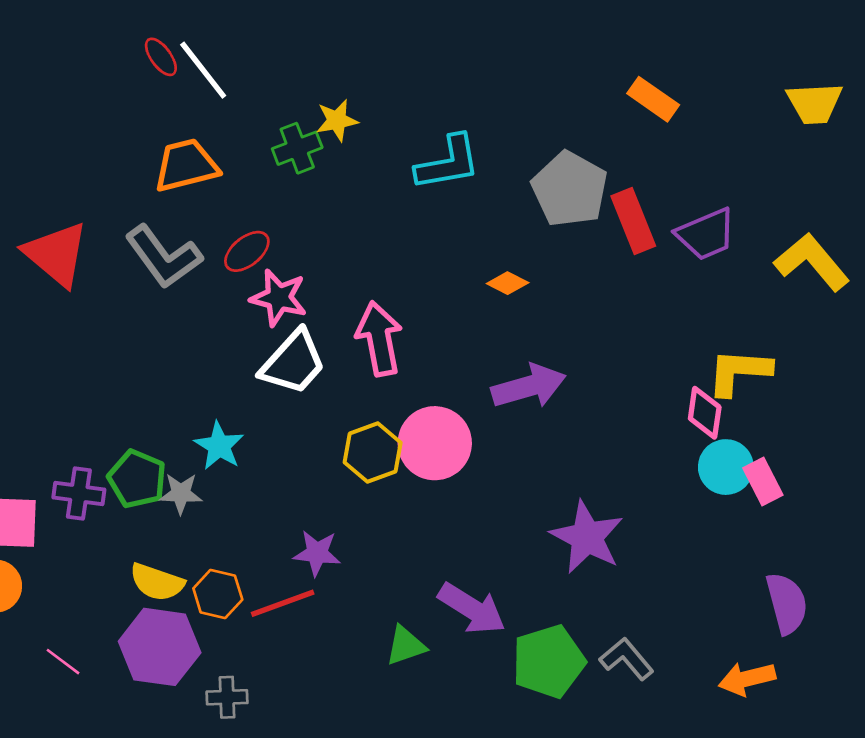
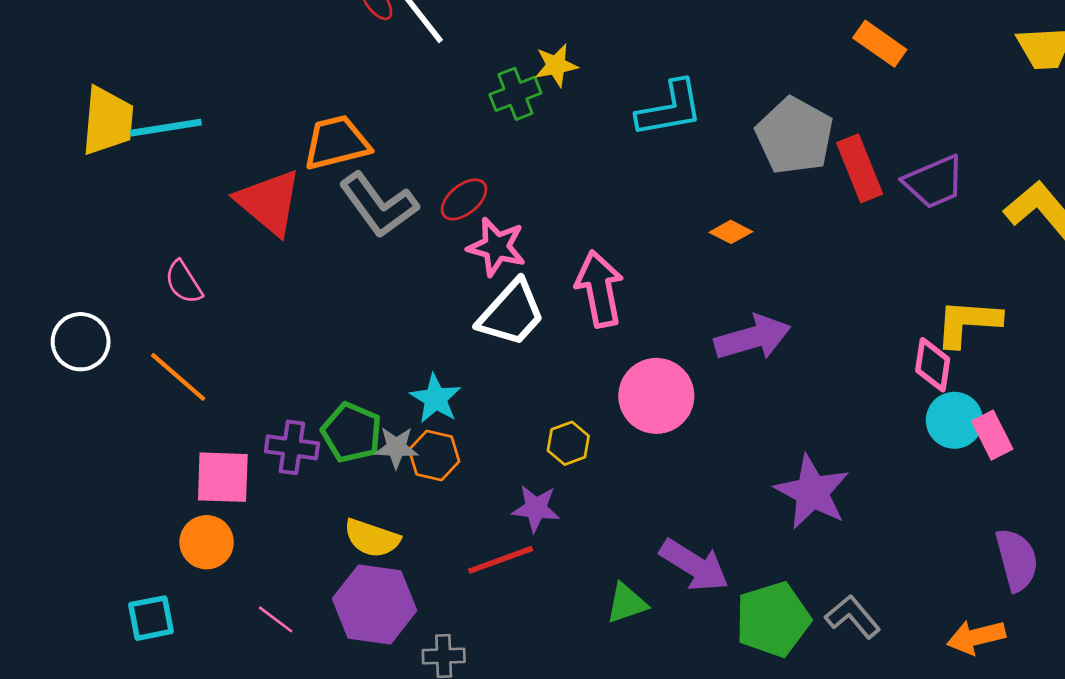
orange trapezoid: (186, 165) -> (337, 143), moved
yellow hexagon: (373, 452) -> (568, 443), moved, size x0.7
orange hexagon: (218, 594) -> (434, 455), moved

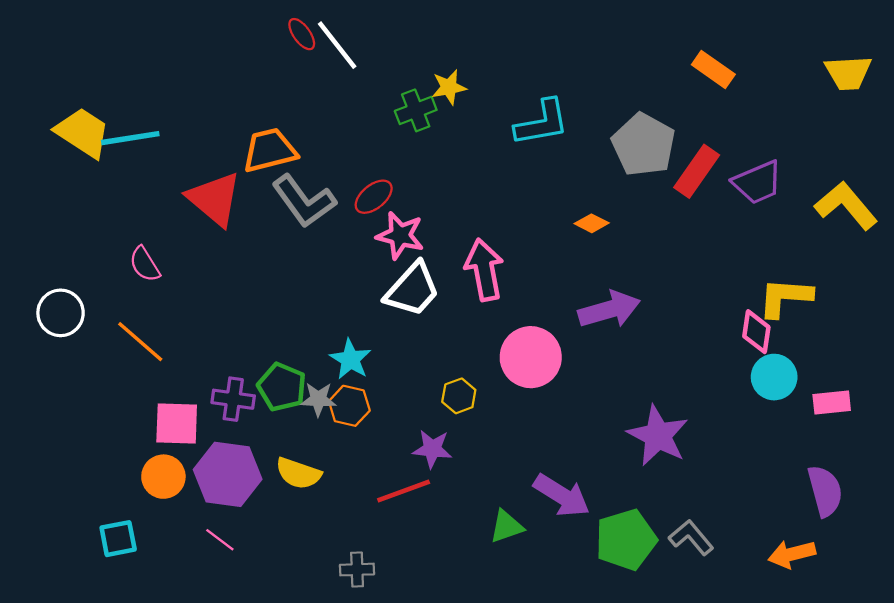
yellow trapezoid: (108, 121) -> (83, 133), turned -62
red rectangle: (860, 168) -> (697, 171), turned 57
pink rectangle: (992, 435) -> (832, 402), moved, turned -69
purple hexagon: (375, 605) -> (228, 474), moved

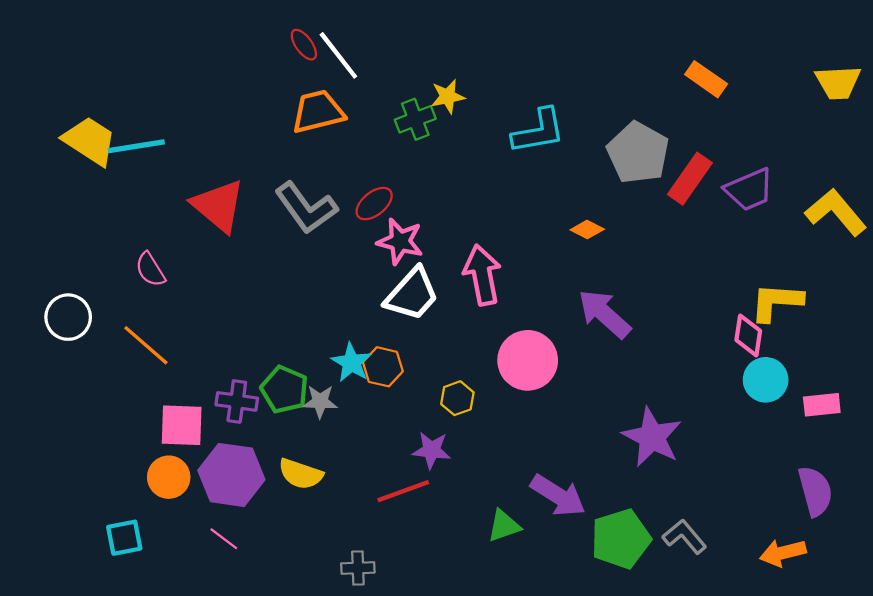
orange trapezoid: (270, 150) -> (318, 112), moved
purple arrow: (609, 310) -> (604, 314), turned -122
orange hexagon: (349, 406) -> (383, 367), moved

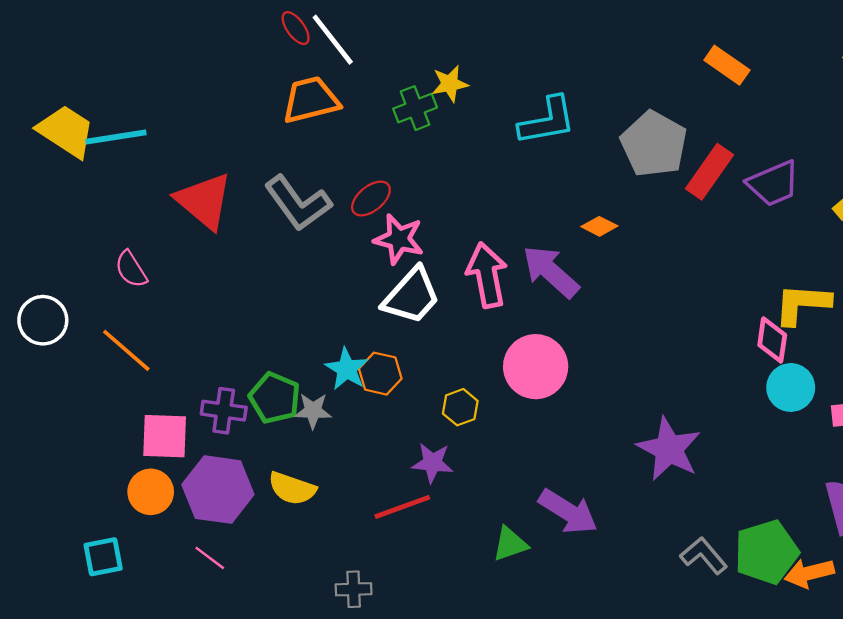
purple arrow: (604, 314) -> (551, 272), moved
green pentagon: (621, 539) -> (766, 552), moved

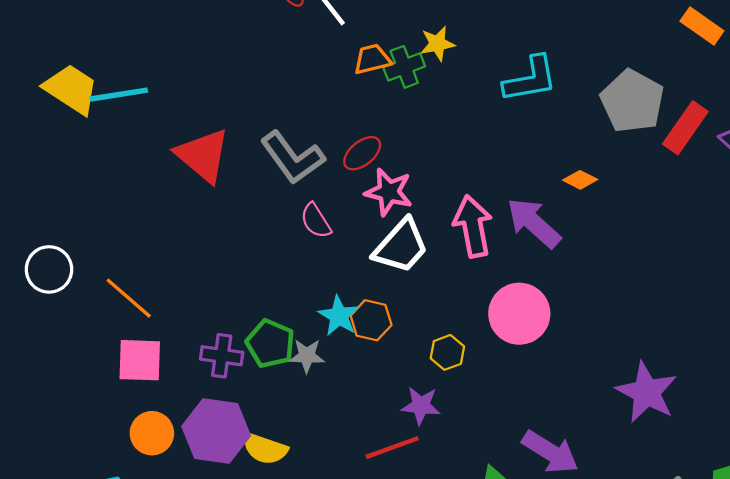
orange trapezoid: (311, 100) -> (372, 59), moved, size x0.7
pink semicircle: (131, 269) -> (316, 221), moved
pink square: (165, 436) -> (140, 360), moved
yellow semicircle: (292, 488) -> (265, 449), moved

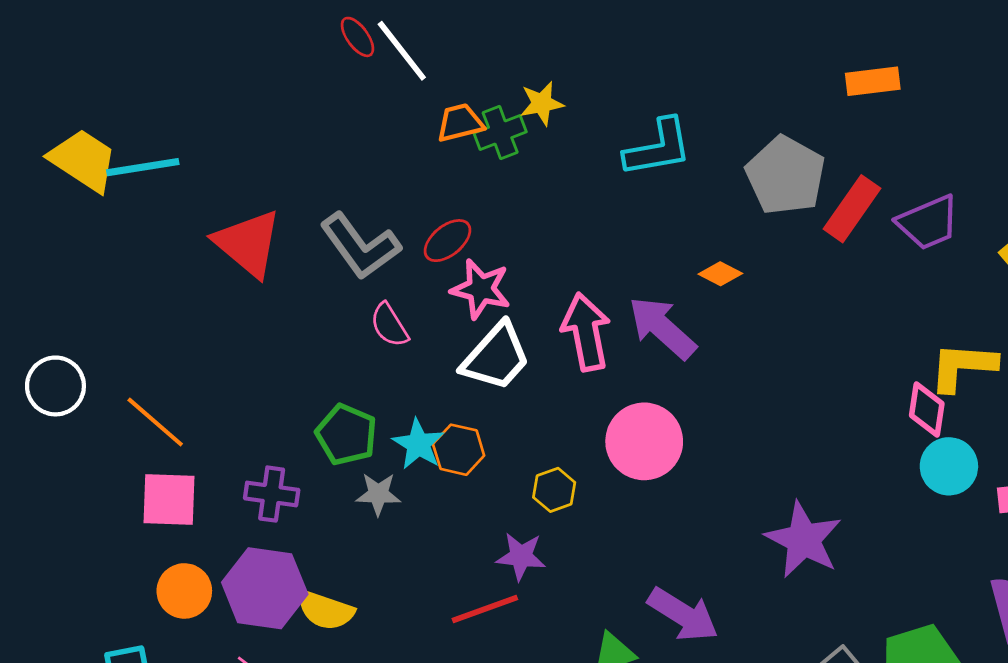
orange rectangle: (702, 26) -> (873, 81), turned -42
green pentagon: (270, 344) -> (346, 434), moved

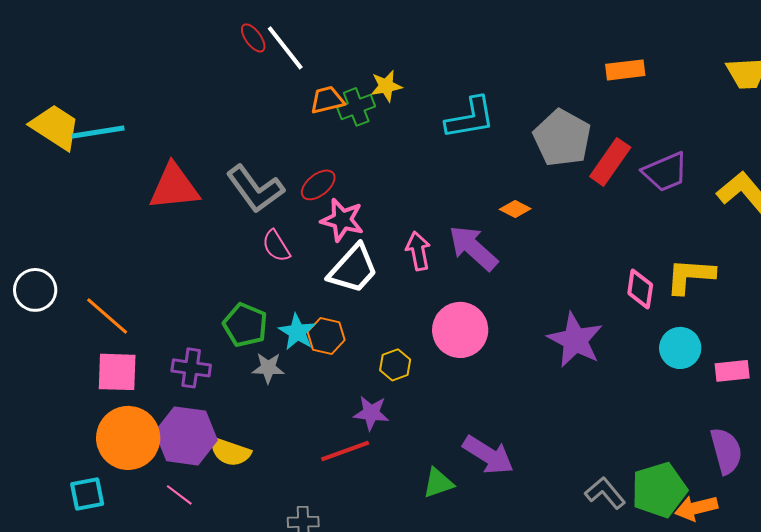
red triangle: (248, 243) -> (174, 187), turned -46
pink arrow: (586, 332) -> (418, 251), size x0.7
pink diamond: (927, 410) -> (640, 289), moved
purple star: (803, 540) -> (575, 340), moved
orange circle: (184, 591) -> (128, 438), size x1.6

